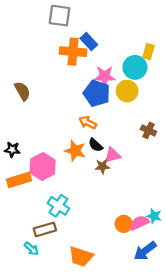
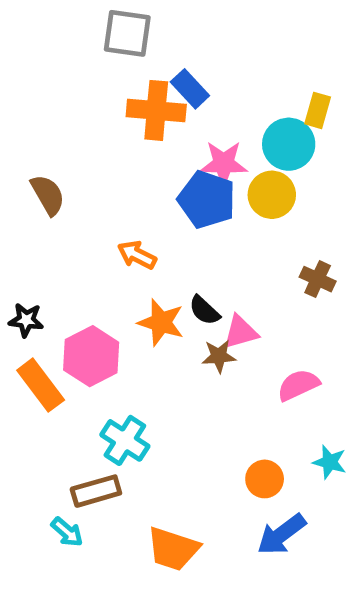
orange arrow: (88, 123) -> (137, 255), moved
orange rectangle: (19, 180) -> (41, 385), turned 70
pink semicircle: (139, 223) -> (298, 385), moved
blue arrow: (145, 251) -> (281, 534), moved

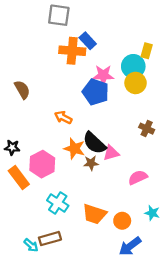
yellow circle: (272, 195) -> (136, 83), moved
black semicircle: (204, 310) -> (94, 143), size x1.6
brown star: (219, 356) -> (91, 163), moved
brown rectangle: (96, 491) -> (50, 239), moved
orange trapezoid: (173, 549) -> (94, 214), moved

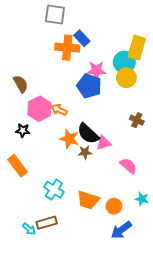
yellow rectangle: (147, 51) -> (137, 48), size x1.6
black star: (12, 147) -> (23, 131), moved
pink hexagon: (42, 164) -> (39, 109), moved
pink semicircle: (138, 177) -> (128, 166), turned 66

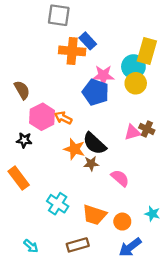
pink triangle: (104, 143) -> (132, 132), moved
pink semicircle: (128, 166) -> (120, 178), moved
brown rectangle: (47, 223) -> (78, 245), moved

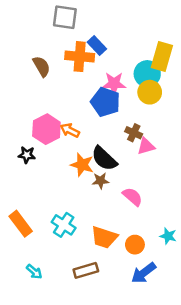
brown semicircle: (22, 90) -> (42, 66), moved
brown cross: (147, 129) -> (134, 133), moved
orange rectangle: (19, 178) -> (21, 224), moved

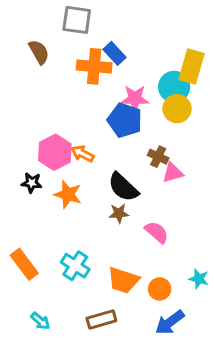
brown semicircle: (42, 66) -> (39, 52), moved
orange star: (82, 165) -> (68, 194), moved

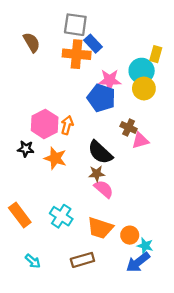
gray square: (77, 20) -> (75, 25), moved
yellow rectangle: (192, 66) -> (156, 54), size x0.6
orange arrow: (82, 154) -> (67, 125), turned 78
pink semicircle: (157, 232) -> (104, 189), moved
cyan star: (199, 279) -> (145, 246), moved

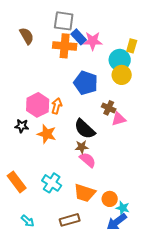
pink star: (110, 80) -> (93, 41), moved

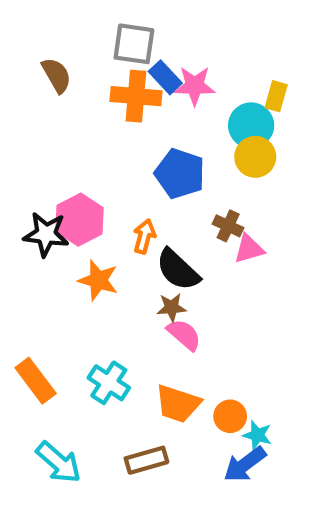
orange arrow: (57, 106) -> (144, 236), moved
black star: (22, 126) -> (46, 234), moved, size x1.5
cyan arrow: (28, 221) -> (59, 462), size x1.6

